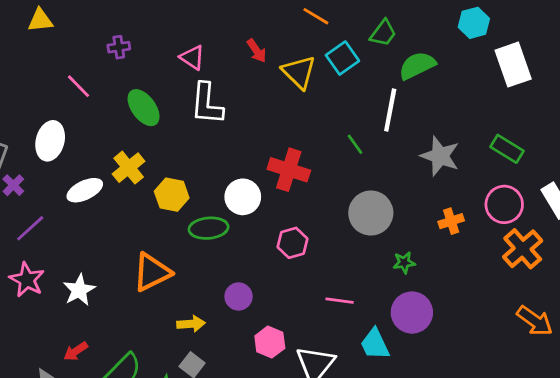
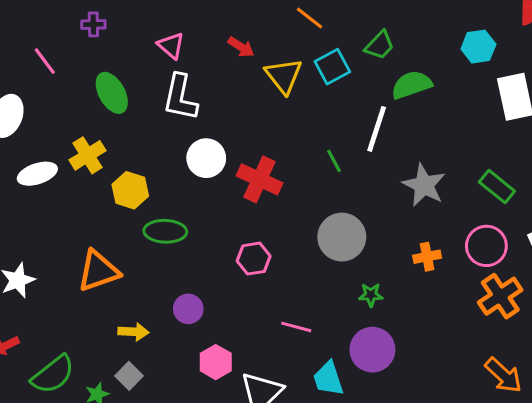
red arrow: (257, 51) -> (241, 47), turned -30
white circle: (243, 197) -> (206, 158), moved

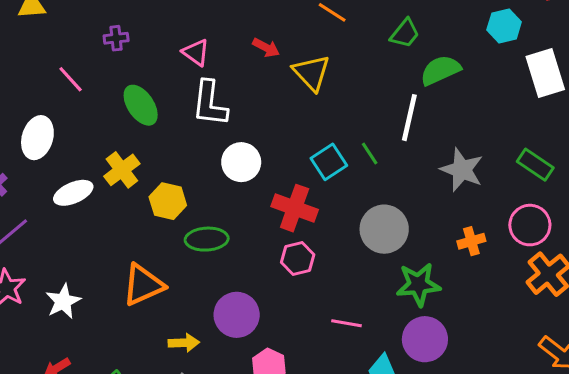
cyan square: (332, 67) -> (329, 162), moved
red cross: (260, 179) -> (295, 208), moved
green star: (371, 295) -> (418, 284), size x1.8
purple circle: (188, 309) -> (237, 315), size x1.5

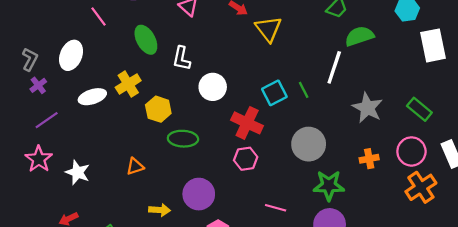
white L-shape: (210, 103) -> (182, 58), moved, size x0.7
orange triangle: (143, 285) -> (135, 166), size x0.6
white star: (63, 301) -> (78, 172), turned -30

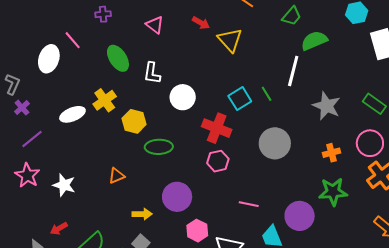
white ellipse: (71, 55) -> (49, 59), moved
green star: (329, 185) -> (333, 192), moved

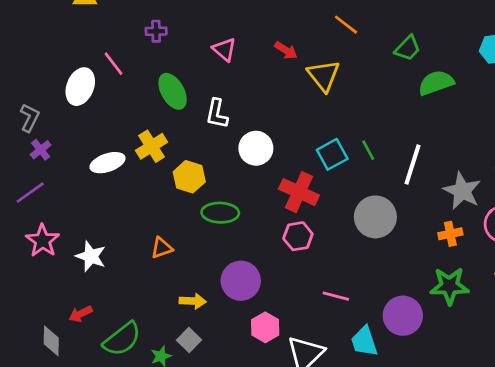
white line: (293, 71) -> (412, 165), moved
gray star: (326, 106) -> (462, 191), moved
purple line: (32, 139) -> (30, 193), moved

